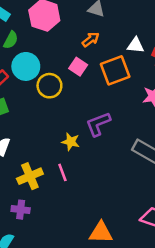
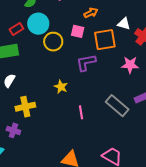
pink square: (78, 67) -> (78, 31), turned -32
purple L-shape: (98, 124) -> (86, 63), moved
pink line: (62, 172) -> (81, 112), moved

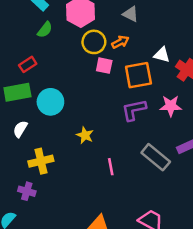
cyan circle: (38, 24) -> (50, 102), moved
yellow circle: (53, 42) -> (94, 42), moved
purple L-shape: (86, 63) -> (134, 110), moved

